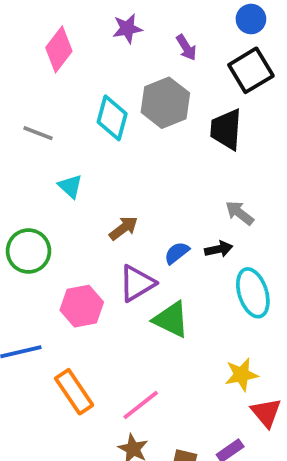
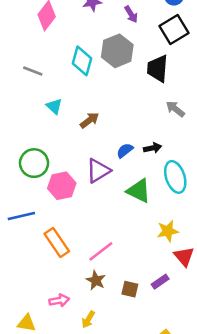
gray arrow: (240, 213) -> (175, 109), moved
brown arrow: (124, 228) -> (90, 120), moved
green circle: (28, 251) -> (34, 163), moved
green triangle: (171, 319) -> (139, 191), moved

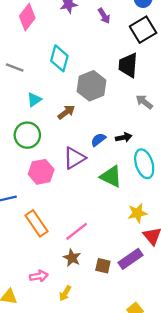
gray hexagon: (117, 51) -> (91, 86), moved
cyan triangle: (54, 106) -> (34, 100), turned 42
green circle: (34, 163) -> (27, 135), moved
purple rectangle: (160, 282) -> (130, 259), size x1.5

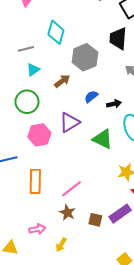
gray line: (15, 67) -> (26, 49), moved, turned -35
blue semicircle: (98, 140) -> (91, 97), moved
orange rectangle: (36, 223) -> (35, 181), turned 35

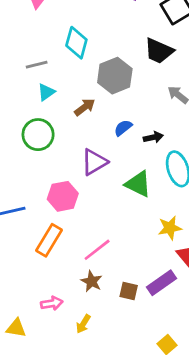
black trapezoid: (118, 39) -> (159, 51), turned -70
pink hexagon: (39, 135) -> (63, 196), moved
orange rectangle: (35, 181) -> (49, 240), turned 30

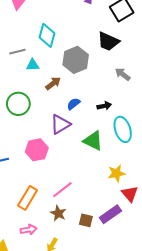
cyan triangle: (46, 92) -> (33, 65), moved, turned 32
blue semicircle: (123, 128) -> (74, 104), moved
orange rectangle: (49, 240) -> (28, 198), moved

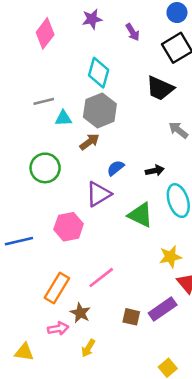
cyan diamond: (47, 35) -> (99, 73), moved
gray hexagon: (76, 60) -> (100, 110), moved
brown star: (58, 213) -> (80, 313), moved

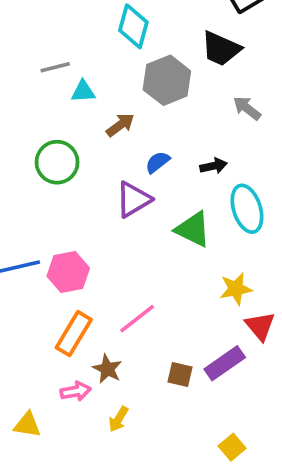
gray hexagon: (100, 110) -> (167, 80), moved
pink hexagon: (69, 227) -> (68, 272), moved

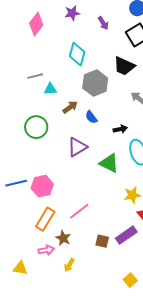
blue semicircle: (158, 162) -> (91, 117), moved, turned -88

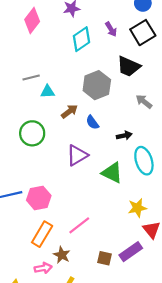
purple arrow: (103, 23) -> (111, 29), moved
cyan diamond: (77, 54) -> (81, 39), moved, turned 40

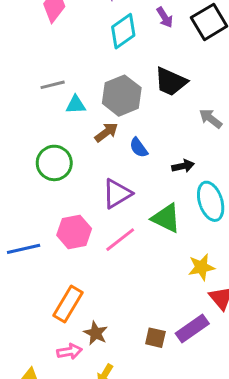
black trapezoid: (129, 66) -> (171, 82), moved
gray hexagon: (97, 85) -> (122, 96), moved
pink hexagon: (39, 198) -> (74, 232), moved
pink line: (79, 225) -> (120, 240), moved

